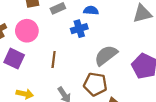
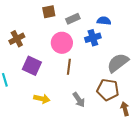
pink circle: (27, 31) -> (62, 43), moved

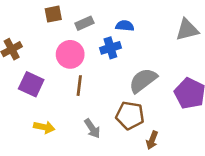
brown arrow: (125, 109) -> (152, 140), turned -144

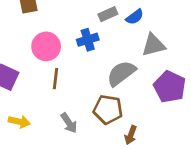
gray rectangle: (84, 23) -> (108, 14), moved
blue semicircle: (125, 26) -> (135, 17), moved, turned 138
gray triangle: (187, 30) -> (154, 45), moved

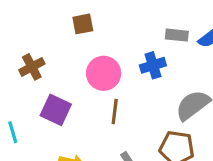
gray rectangle: (108, 14) -> (177, 35), turned 30

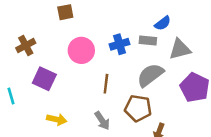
gray rectangle: (177, 35) -> (148, 41), moved
brown line: (115, 111) -> (106, 84), moved

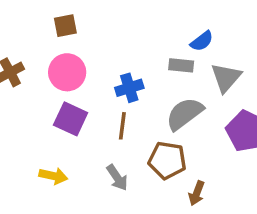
blue cross: (120, 44) -> (129, 88), moved
gray triangle: (180, 49) -> (226, 77), turned -35
pink circle: (81, 50) -> (67, 72), moved
purple square: (44, 79) -> (71, 119), moved

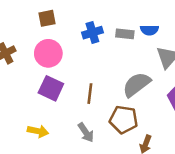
blue semicircle: (202, 41) -> (150, 30), turned 36
gray rectangle: (181, 65) -> (125, 34), moved
blue cross: (129, 88) -> (92, 33), moved

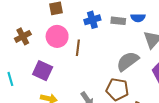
purple square: (51, 88) -> (43, 71), moved
brown line: (90, 94) -> (78, 48), moved

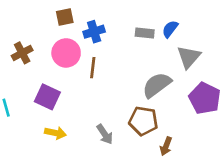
blue semicircle: (138, 18) -> (170, 29), turned 128
blue cross: (92, 20) -> (94, 32), moved

